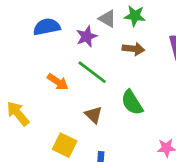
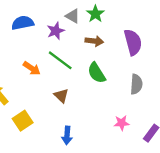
green star: (135, 16) -> (95, 14), turned 30
green semicircle: (132, 102) -> (97, 73), moved
yellow square: (65, 145) -> (23, 121), moved, turned 30

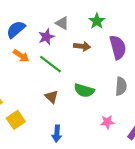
green star: (95, 14) -> (97, 21), moved
blue semicircle: (23, 23) -> (16, 29), turned -30
orange arrow: (32, 68) -> (21, 56), moved
green semicircle: (97, 73) -> (84, 90), moved, turned -42

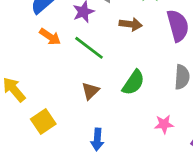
green semicircle: (84, 90) -> (133, 83), turned -72
brown triangle: (52, 97) -> (90, 91), turned 32

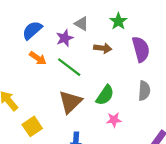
brown triangle: (90, 91) -> (70, 102), size x1.6
pink star: (164, 124) -> (114, 120), moved

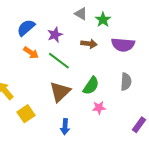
gray triangle: (81, 24) -> (81, 14), moved
purple semicircle: (141, 49) -> (123, 45), turned 110

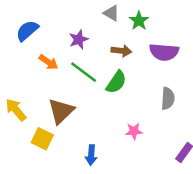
blue semicircle: (26, 28) -> (27, 31), moved
green semicircle: (91, 86) -> (116, 82), moved
brown triangle: (60, 92) -> (61, 111), moved
yellow square: (26, 114) -> (42, 139), turned -30

